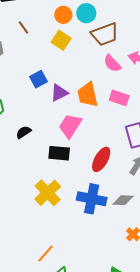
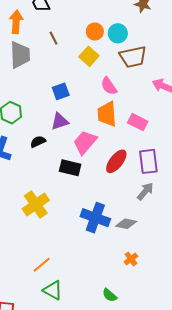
pink semicircle: (112, 64) -> (109, 86), moved
purple triangle: (59, 93) -> (60, 121), moved
red ellipse: (101, 159) -> (116, 161), moved
yellow cross: (48, 193) -> (36, 205), moved

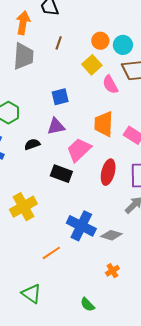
brown line: (54, 38) -> (59, 43), turned 40
pink semicircle: (109, 86) -> (110, 85), moved
red ellipse: (116, 161) -> (108, 172), turned -30
orange line: (42, 265) -> (51, 253), moved

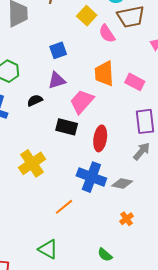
red ellipse: (108, 172) -> (100, 138), moved

